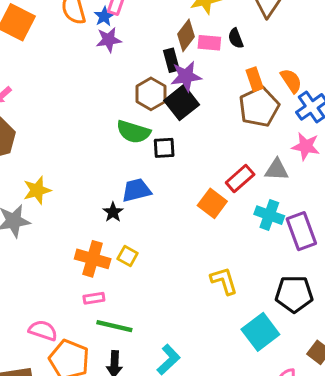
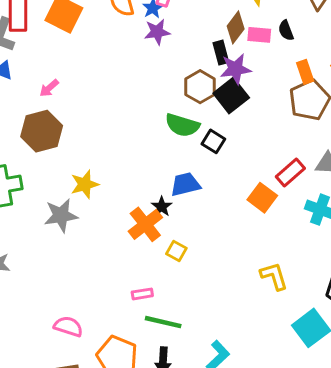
black square: (164, 148) -> (213, 141), turned 35
orange cross: (93, 259) -> (145, 224), moved, turned 36
pink semicircle: (43, 330) -> (68, 326), moved

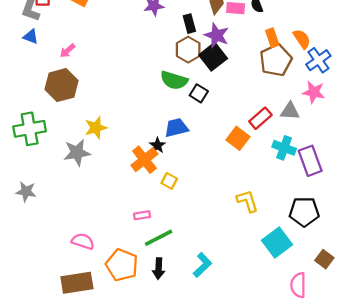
black rectangle: (221, 53) -> (189, 24), moved
purple star: (236, 69) -> (217, 35), turned 30
green line: (163, 322) -> (159, 238), turned -40

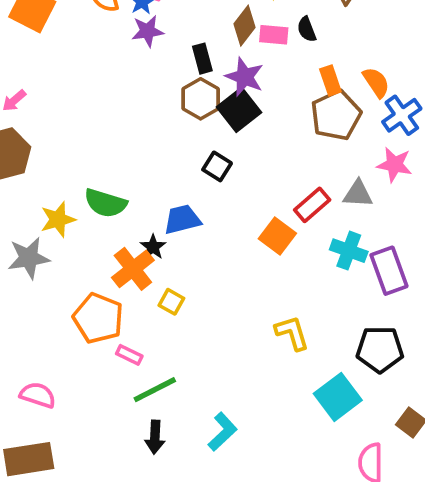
green semicircle: (174, 80) -> (105, 203), moved
pink rectangle: (142, 215) -> (129, 355), turned 35
orange pentagon: (122, 265) -> (98, 318), moved

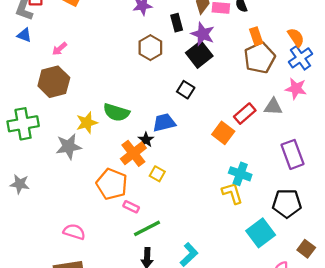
orange semicircle: (376, 82) -> (296, 37), moved
brown hexagon: (201, 99) -> (150, 48), moved
cyan cross: (349, 251) -> (240, 174), moved

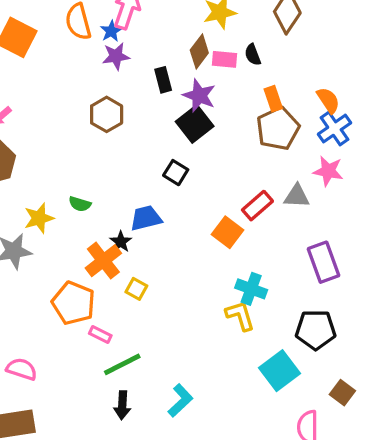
brown hexagon: (150, 48) -> (107, 114), moved
green semicircle: (116, 112) -> (80, 204), size x0.6

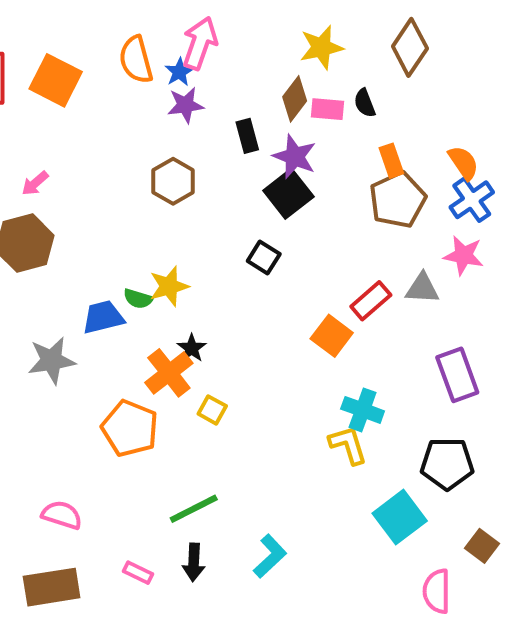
yellow star: (39, 218) -> (169, 286), moved
blue trapezoid: (146, 218) -> (103, 317), moved
pink rectangle: (100, 334) -> (138, 573), moved

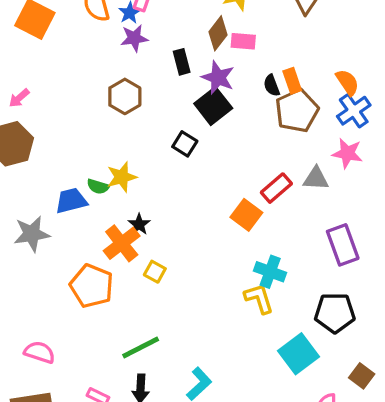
black semicircle: (365, 103) -> (272, 85), moved
black square: (264, 257) -> (185, 144), moved

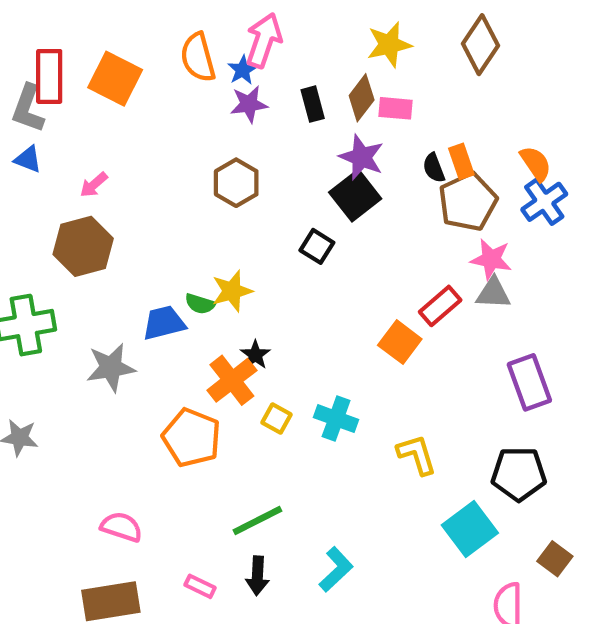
black rectangle: (182, 62) -> (313, 104), moved
pink star: (347, 153) -> (491, 259), moved
cyan cross: (270, 272) -> (336, 419), moved

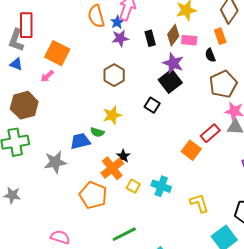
orange square: (115, 79) -> (57, 53), moved
orange rectangle: (461, 161) -> (220, 36), moved
black semicircle: (434, 168) -> (210, 55), moved
brown hexagon: (83, 246) -> (24, 105), moved
yellow star: (232, 291) -> (112, 115), moved

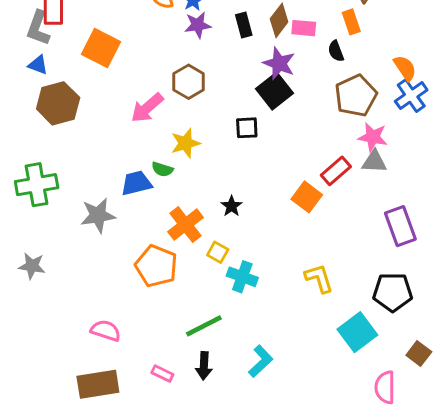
pink arrow: (47, 76) -> (147, 108), moved, size x1.6
brown hexagon: (24, 105) -> (58, 103), moved
black square: (152, 105) -> (247, 128), turned -35
black star: (123, 156) -> (232, 206), moved
cyan cross: (161, 186) -> (242, 277), moved

